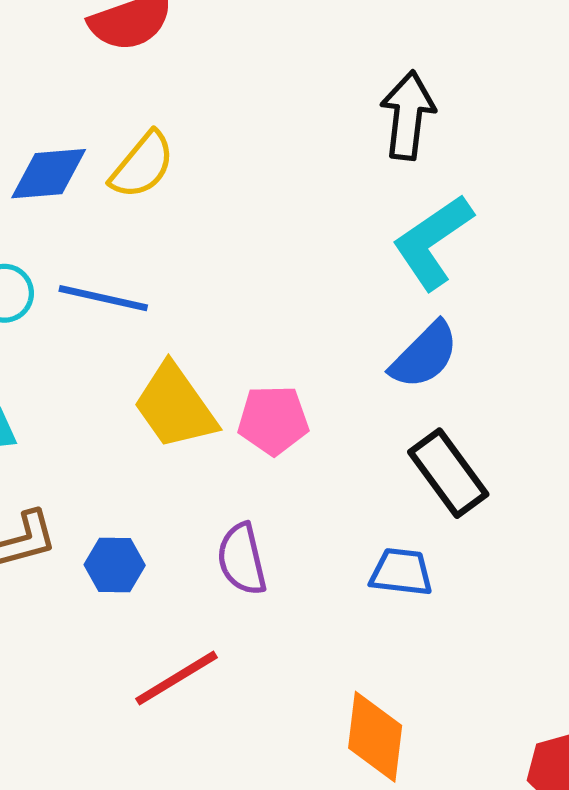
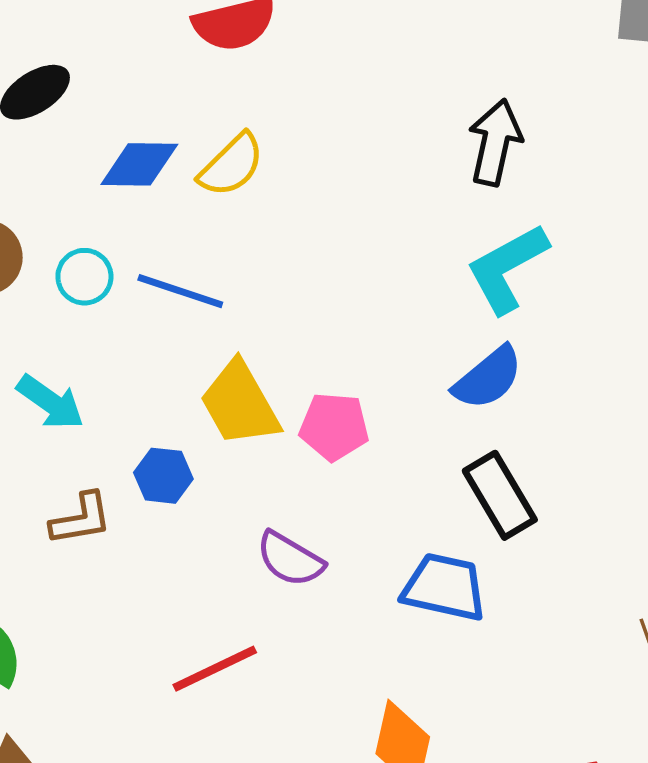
purple semicircle: (242, 559) -> (290, 559), turned -52
blue hexagon: (115, 565) -> (163, 476), moved
blue trapezoid: (401, 572) -> (444, 587), size x1.4

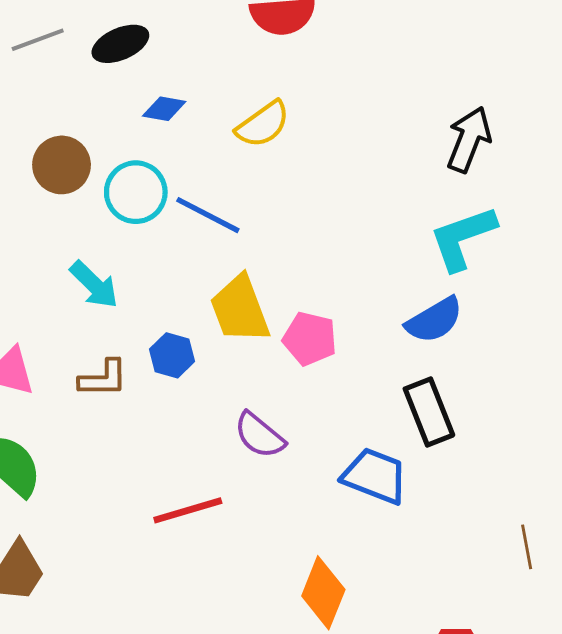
blue diamond: (139, 164) -> (164, 109), moved, size x0.7
cyan circle: (84, 277) -> (136, 192), size x1.4

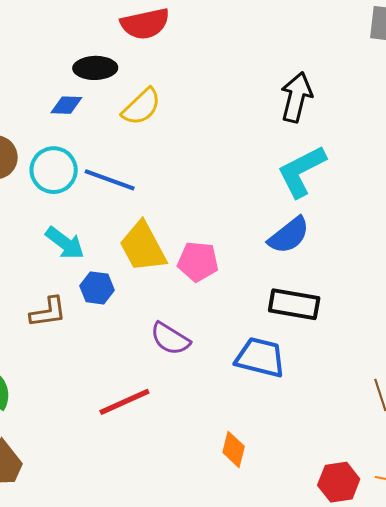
black ellipse: (120, 44) -> (95, 68), moved, turned 30
cyan arrow: (94, 285) -> (65, 243), moved
black rectangle: (429, 412) -> (294, 304), turned -51
orange diamond: (323, 593) -> (234, 449), size x0.7

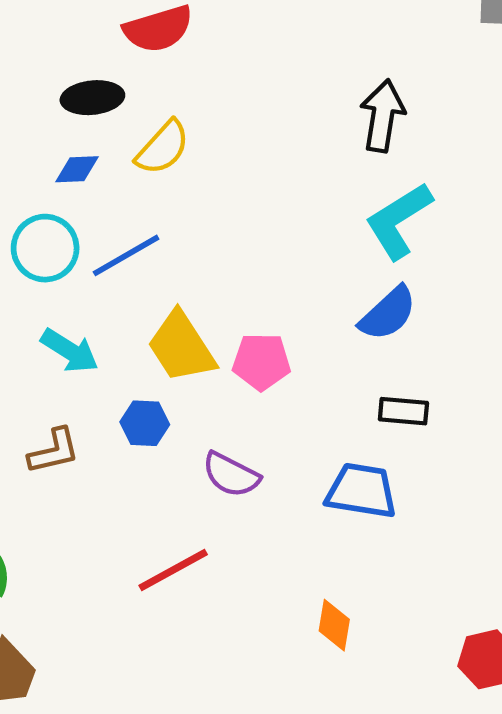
blue diamond: (66, 105) -> (77, 169), moved
blue line: (110, 180) -> (126, 255), turned -45
blue hexagon: (97, 288) -> (145, 423), moved
black rectangle: (294, 304) -> (403, 411), size x0.7

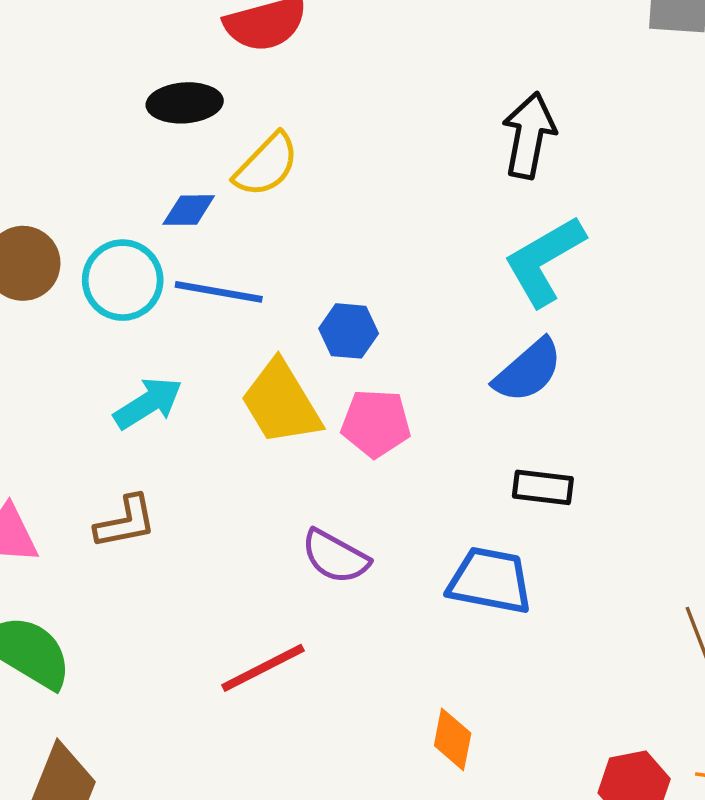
blue diamond: (77, 169) -> (189, 210), moved
blue line: (126, 255) -> (219, 292), turned 38
cyan arrow: (70, 351) -> (148, 403), turned -66
blue hexagon: (145, 423) -> (349, 331), moved

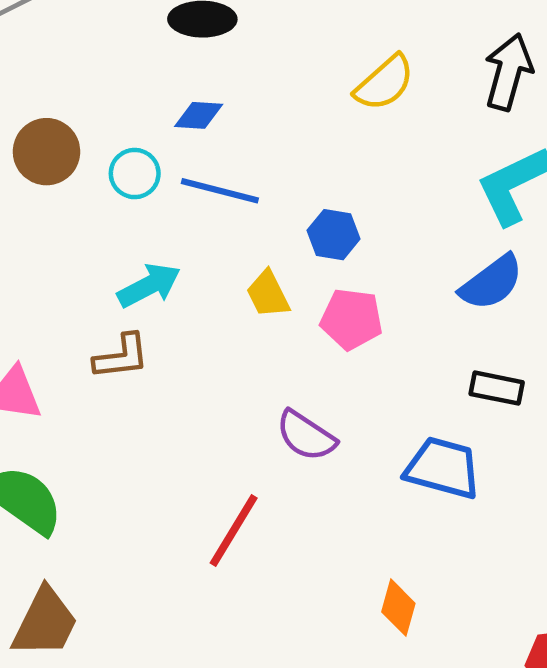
yellow semicircle: (266, 165) -> (384, 83), moved
cyan circle: (123, 280) -> (135, 174), size x0.7
yellow trapezoid: (281, 403) -> (268, 294), size x0.6
brown L-shape: (126, 522) -> (121, 357), moved
red line: (263, 668) -> (234, 530), turned -36

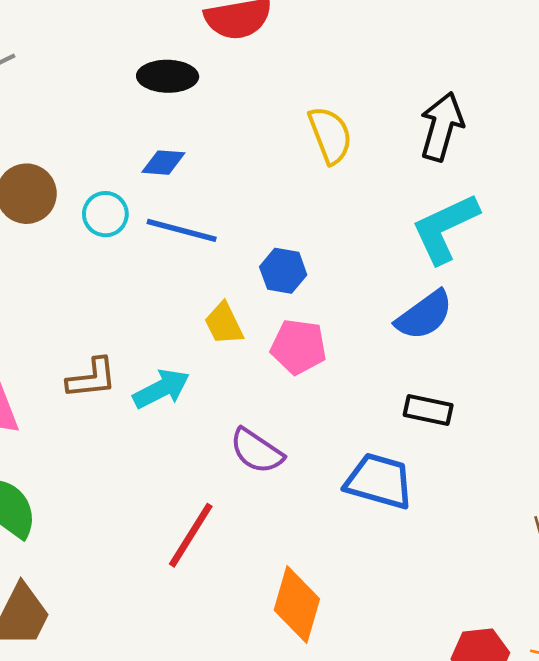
yellow semicircle: (384, 83) -> (330, 135), turned -70
cyan arrow: (149, 285) -> (161, 389), moved
orange diamond: (398, 608) -> (297, 605), moved, size x1.5

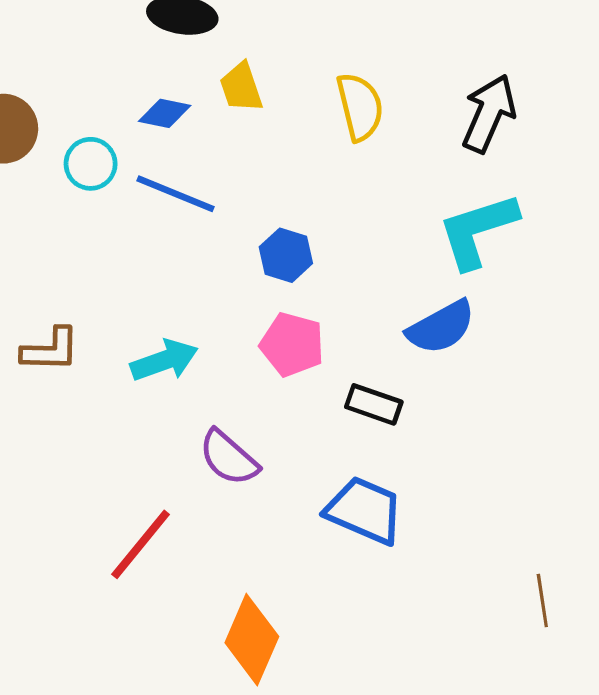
yellow trapezoid: (224, 324) -> (241, 87), moved
cyan arrow: (161, 389) -> (164, 360), moved
black rectangle: (428, 410) -> (374, 404), moved

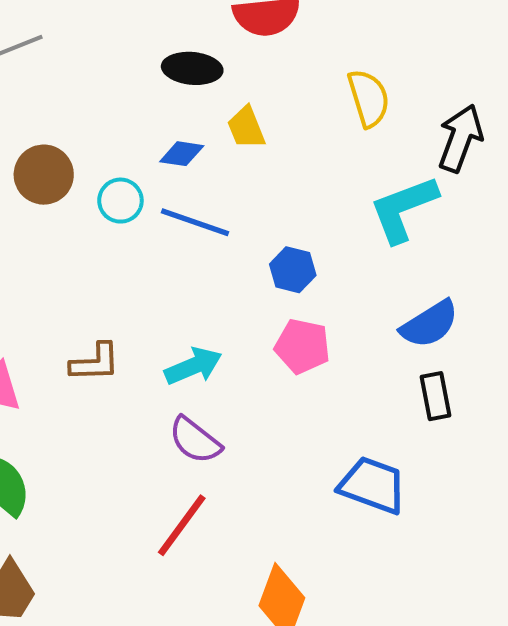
yellow semicircle: (360, 107) -> (369, 98), moved
cyan L-shape: (478, 230) -> (403, 209), moved
black rectangle: (374, 404) -> (436, 396), moved, turned 63
purple semicircle: (229, 458) -> (195, 440), moved

